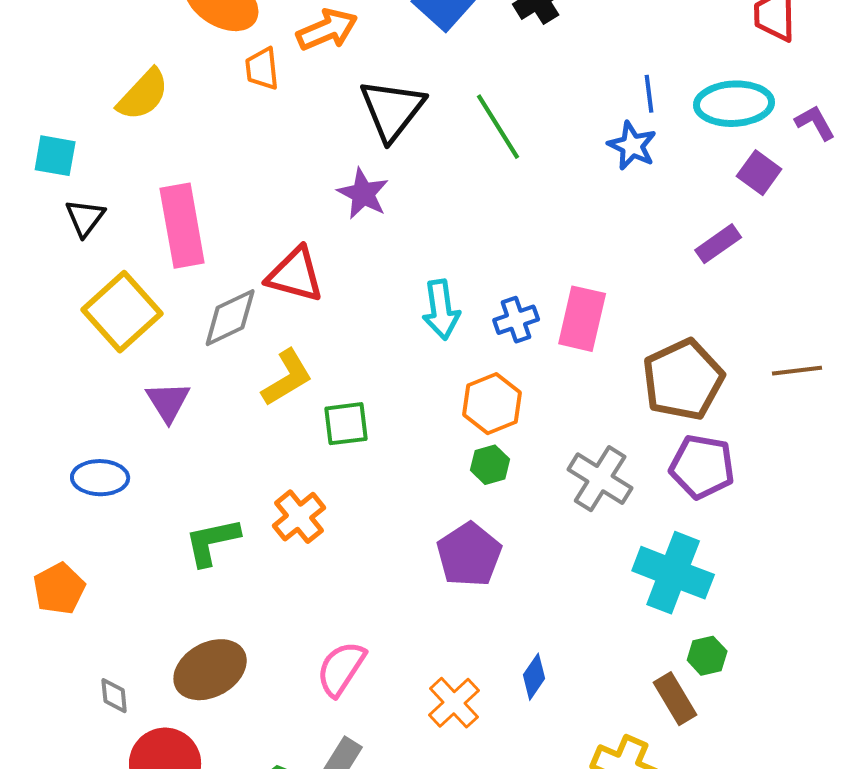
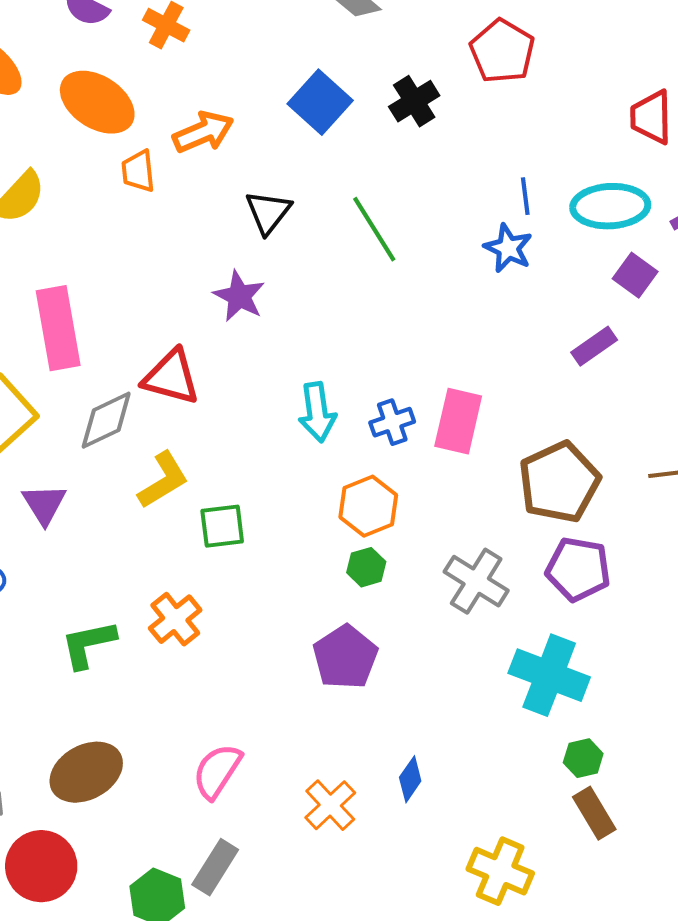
black triangle: (392, 110) -> (268, 212), size x0.7
brown rectangle: (675, 699) -> (594, 813), moved

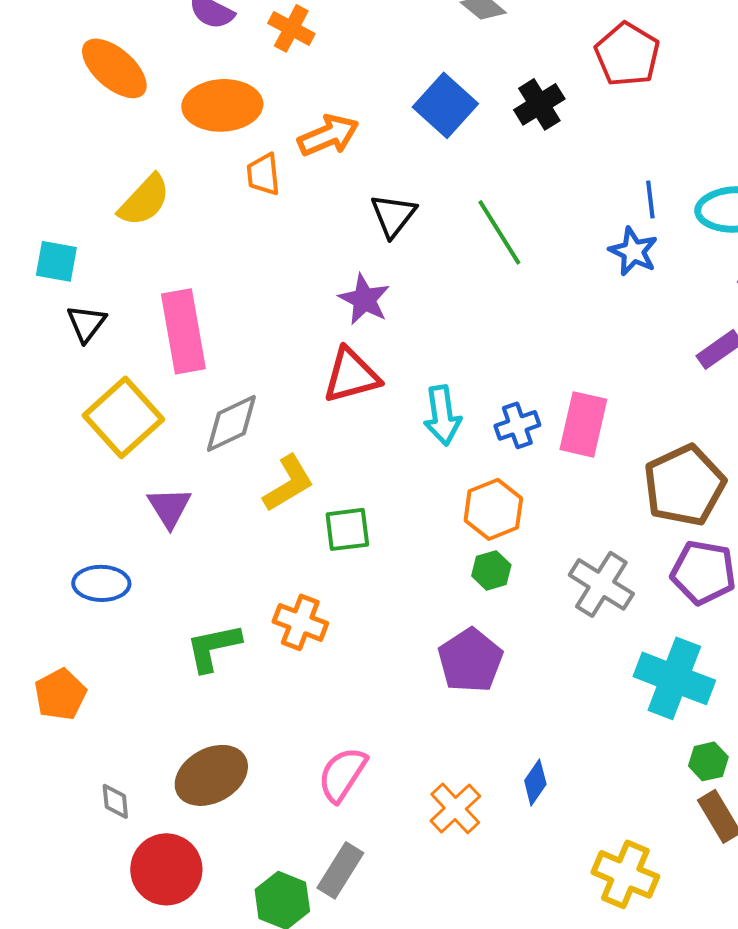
orange ellipse: (97, 102) -> (222, 105), turned -36
red triangle: (171, 377) -> (351, 375), moved, turned -30
orange cross: (175, 619) -> (300, 622), turned -30

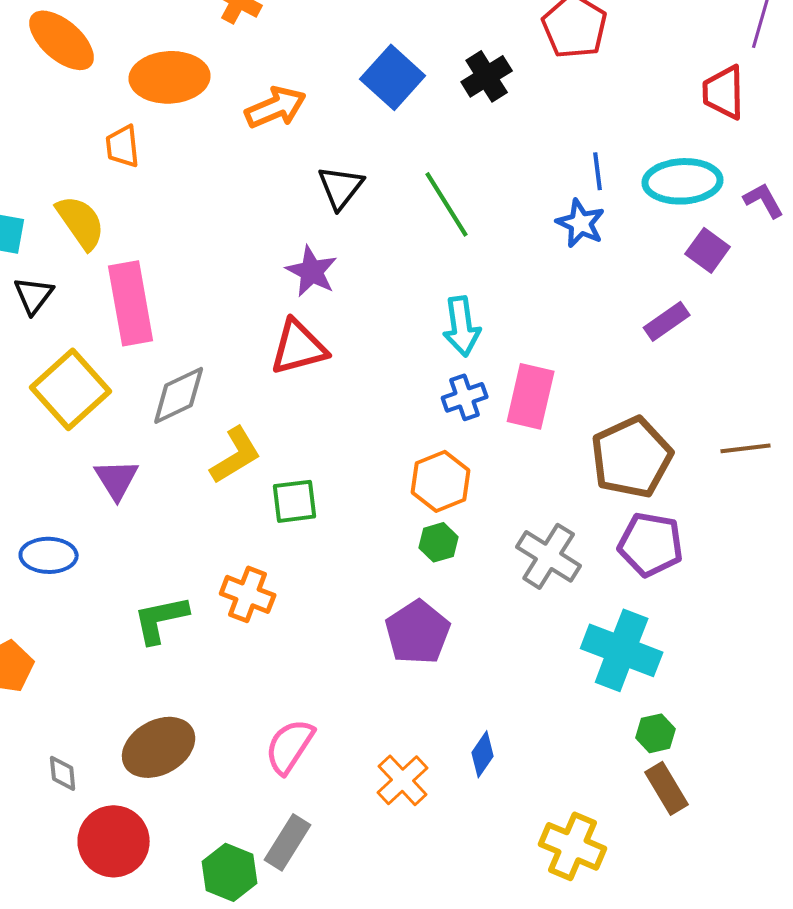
orange trapezoid: (263, 174) -> (123, 146), moved
yellow semicircle: (144, 200) -> (81, 222), moved, turned -78
cyan arrow: (442, 415) -> (462, 326), moved

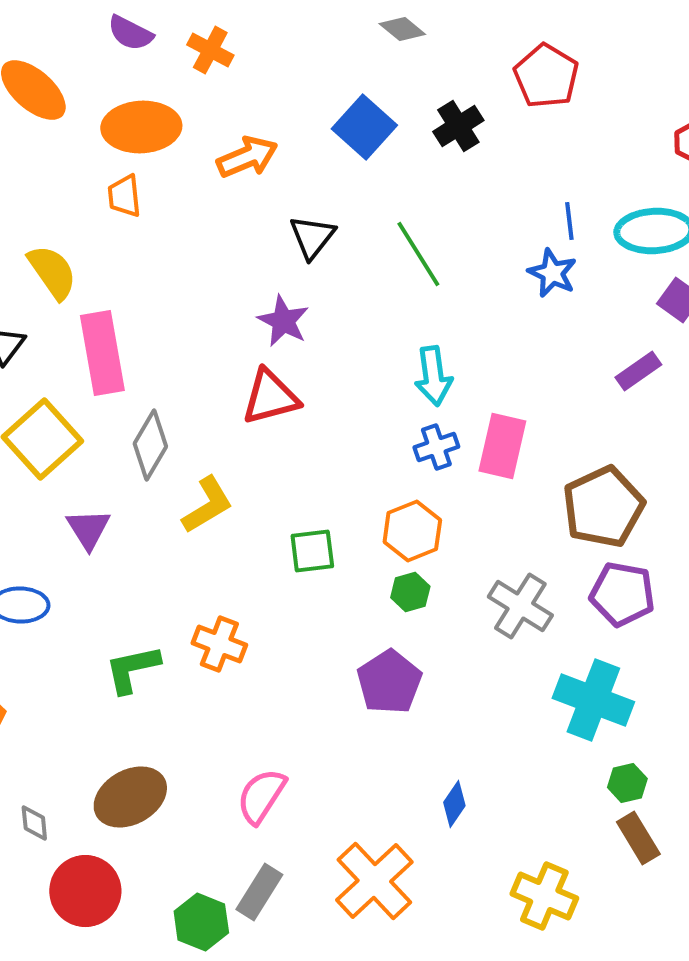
orange trapezoid: (123, 146) -> (124, 196), moved
gray diamond: (179, 395) -> (150, 445), turned -34
green square: (295, 501) -> (312, 551), moved
orange cross: (403, 780) -> (374, 881), moved, size x1.5

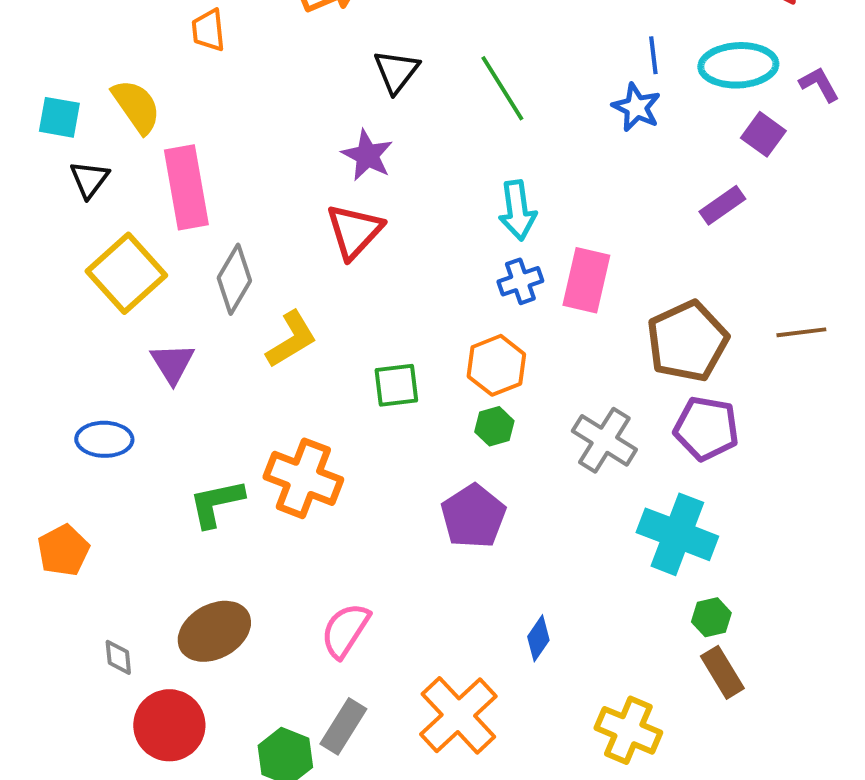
red triangle: (270, 397) -> (354, 231), turned -32
orange cross: (219, 644) -> (303, 478), size x1.4

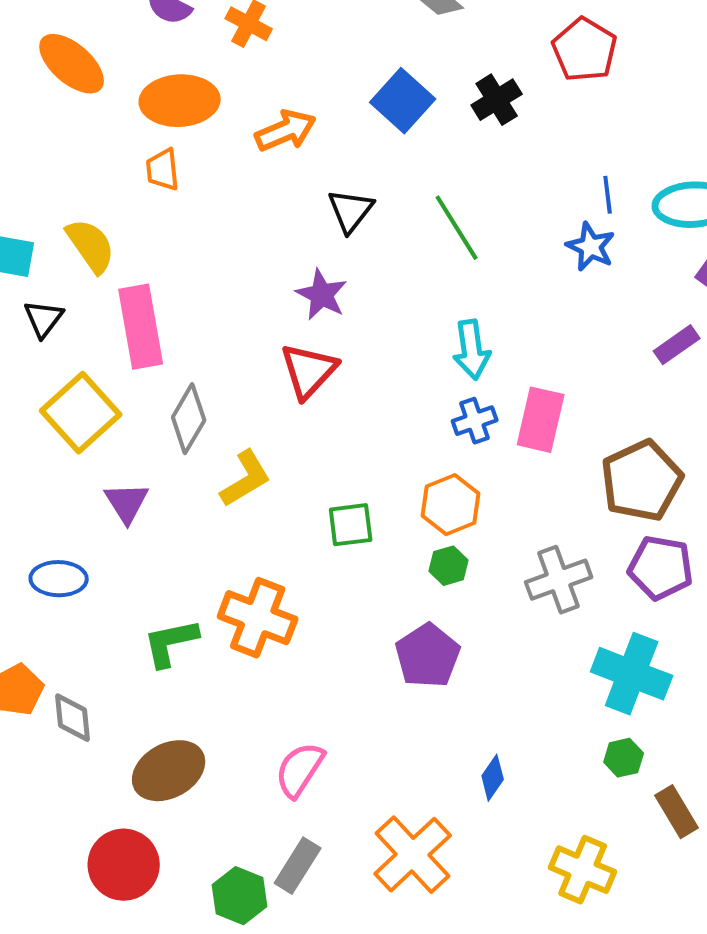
gray cross: (604, 440) -> (559, 580), turned 38
green hexagon: (711, 617) -> (624, 758), moved
gray diamond: (118, 657) -> (73, 718), moved, size x1.4

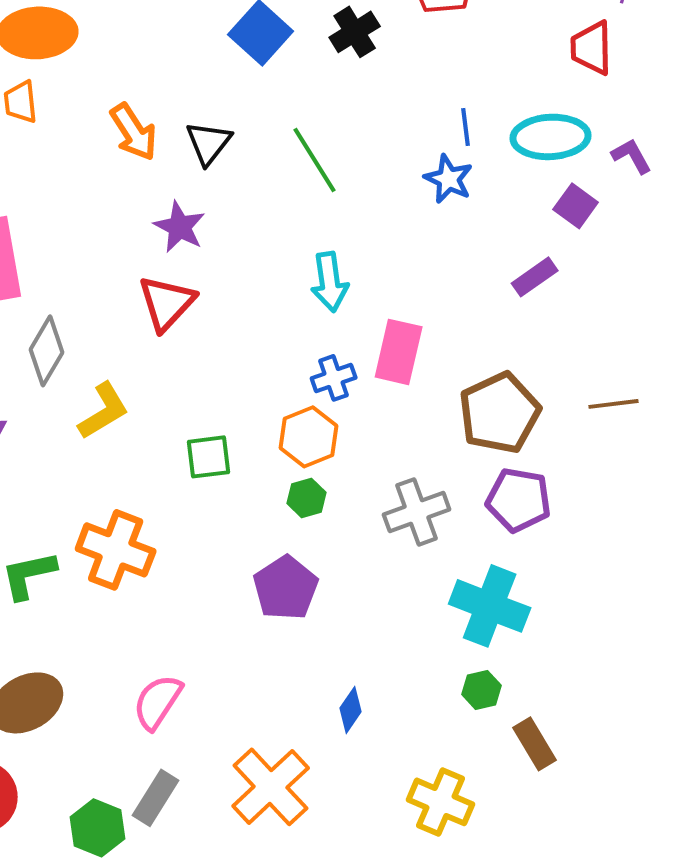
orange arrow: (286, 131) -> (134, 132), moved, turned 80
blue cross: (475, 421) -> (334, 378), moved

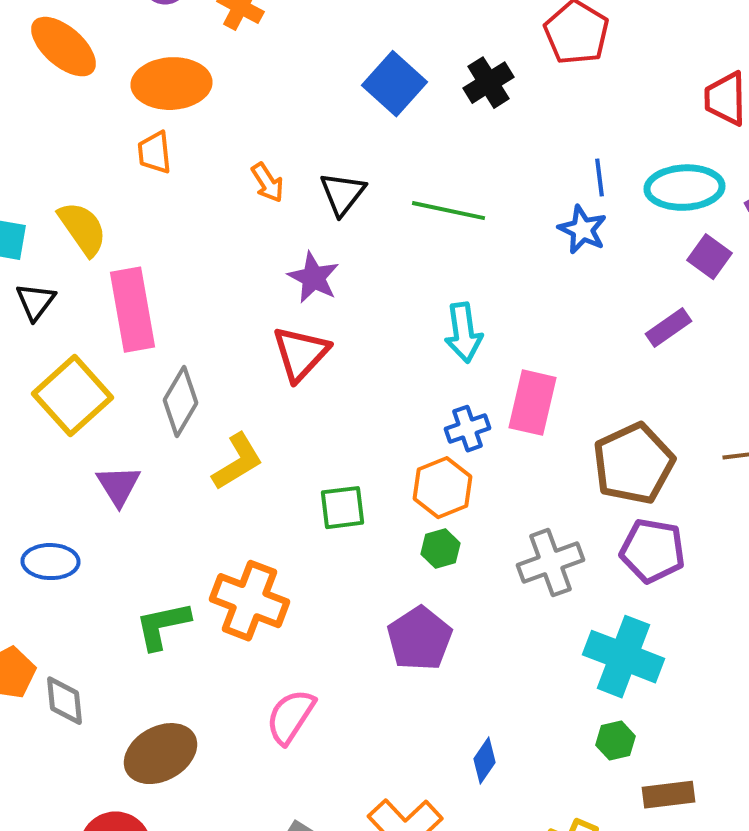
orange arrow: (134, 132) -> (268, 183), size x0.7
green line: (315, 160) -> (448, 211), turned -46
pink semicircle: (158, 702) -> (290, 717), moved
brown rectangle: (535, 744) -> (668, 795), turned -66

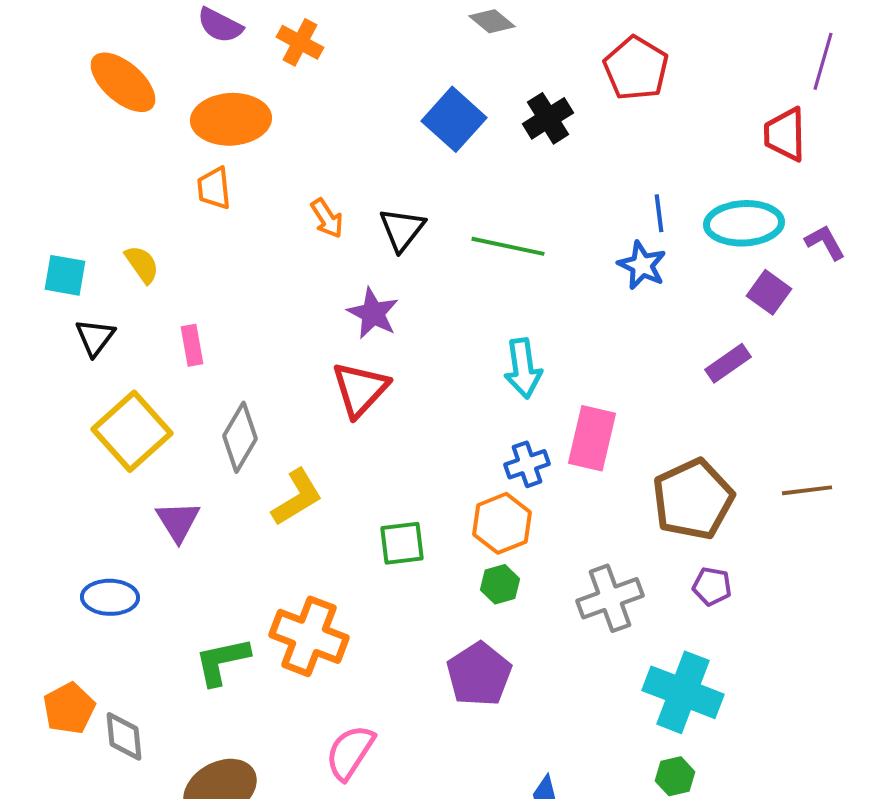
yellow semicircle: (82, 229) -> (142, 264), size x0.7
pink rectangle: (132, 310) -> (192, 345), size x0.5
purple pentagon: (652, 551) -> (712, 586), size x0.6

